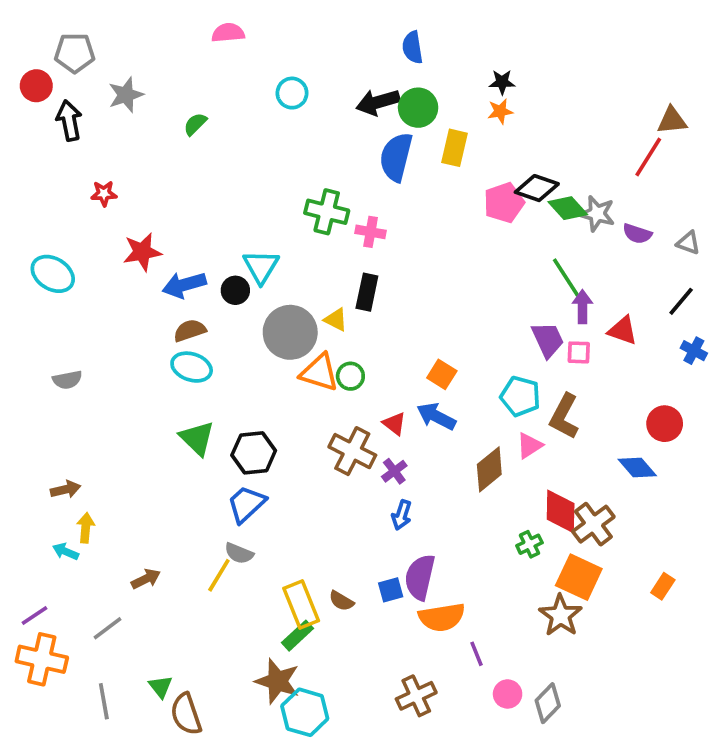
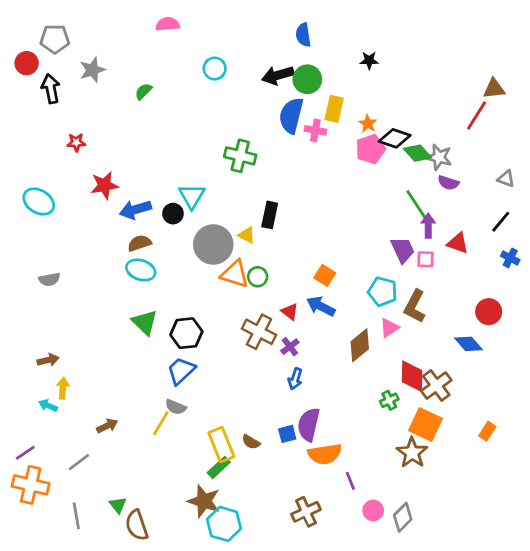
orange star: (500, 111) -> (368, 124), moved, turned -30
pink cross: (371, 232) -> (315, 130), moved
purple semicircle: (637, 234) -> (448, 183), moved

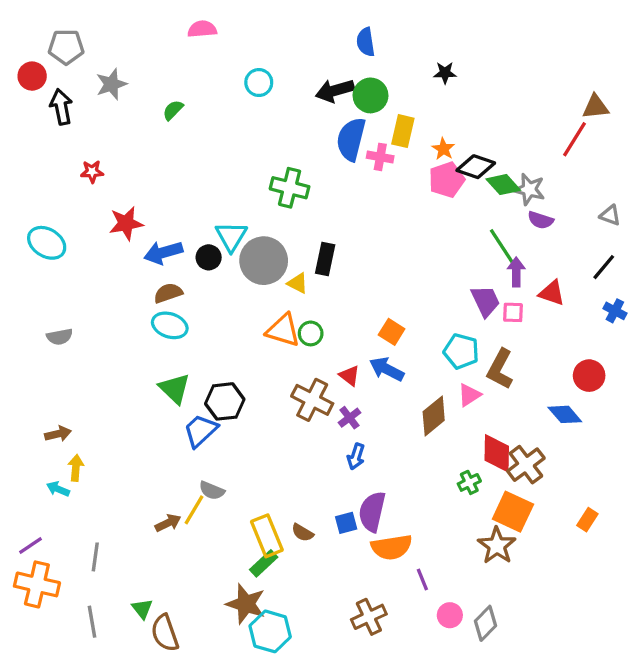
gray circle: (213, 244) -> (264, 261), moved
blue trapezoid: (181, 371) -> (200, 431), moved
brown arrow: (107, 426) -> (168, 523), moved
gray line: (79, 462) -> (95, 557), turned -45

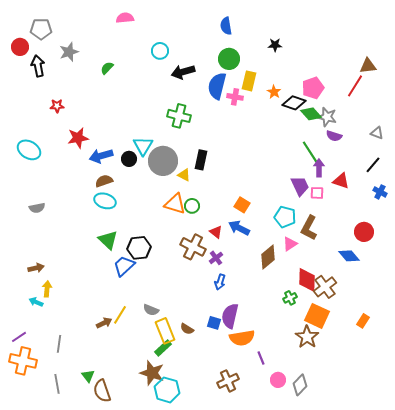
black arrow: (335, 91) -> (183, 72), moved
pink pentagon: (447, 180) -> (313, 88), moved
gray semicircle: (212, 491) -> (151, 310), moved
blue square: (346, 523) -> (214, 323), turned 32

